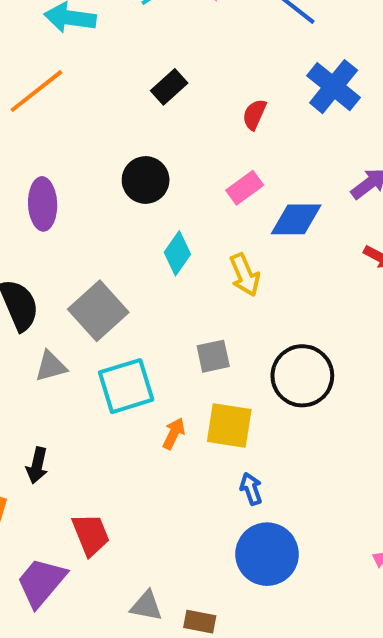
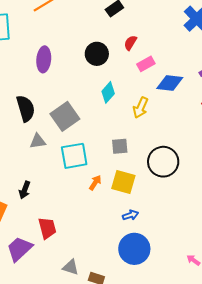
red semicircle: (254, 114) -> (130, 43), moved
yellow arrow: (245, 275) -> (141, 108), turned 40
blue arrow: (251, 489) -> (130, 215), turned 84

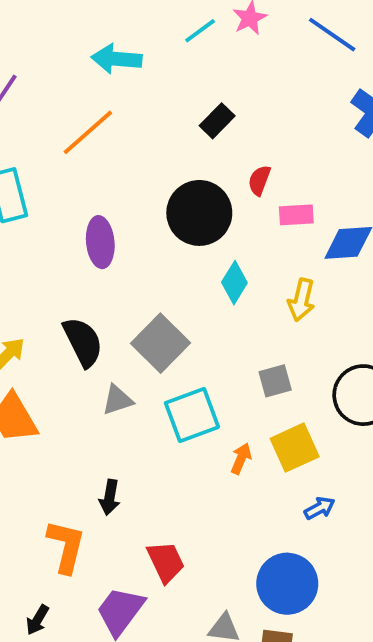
black circle: (97, 54) -> (199, 213), size x1.4
pink rectangle: (146, 64) -> (296, 215), turned 36
yellow square: (123, 182) -> (295, 448), turned -30
blue circle: (134, 249) -> (287, 584), moved

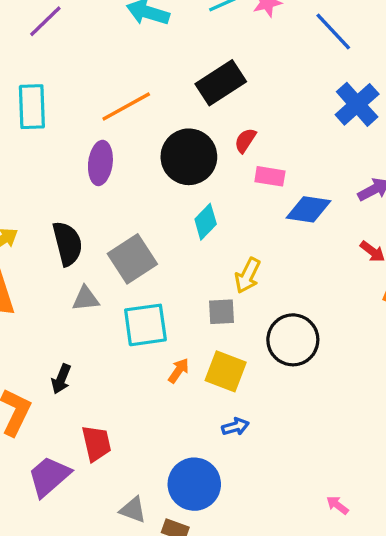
black rectangle: (217, 121) -> (221, 83), size x1.6
orange line: (88, 132) -> (126, 106), moved
yellow arrow: (301, 300) -> (248, 275), moved
yellow square: (295, 448) -> (226, 371), turned 33

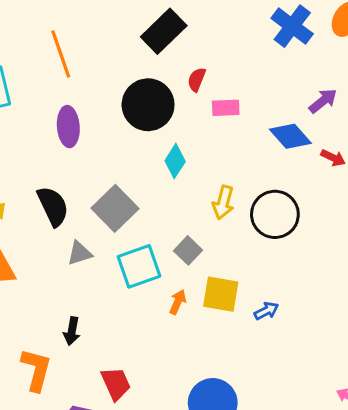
orange line: (126, 106) -> (61, 54), moved, turned -69
blue diamond: (308, 209) -> (290, 136), moved, turned 51
gray square: (222, 312) -> (188, 250), moved, turned -32
black circle: (293, 340) -> (275, 214), moved
blue arrow: (235, 427) -> (266, 311), moved

